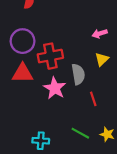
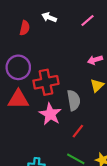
red line: (93, 99) -> (78, 131), moved, turned 56

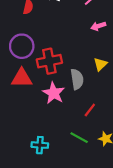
pink arrow: (95, 60) -> (98, 26), moved
red line: (78, 131) -> (90, 110), moved

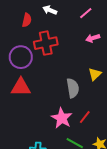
red cross: (49, 61) -> (46, 43), moved
pink star: (54, 93) -> (62, 118), moved

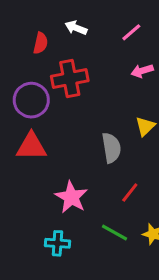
pink star: (62, 118) -> (71, 197), moved

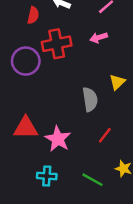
pink arrow: (142, 71) -> (99, 38), moved
red triangle: (31, 146) -> (26, 128), moved
green line: (114, 233) -> (92, 180), moved

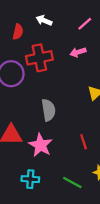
gray semicircle: (90, 99) -> (48, 110), moved
red line: (105, 135) -> (84, 142), turned -56

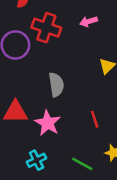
red cross: (39, 58) -> (46, 28), turned 30
cyan cross: (30, 179) -> (36, 160), turned -30

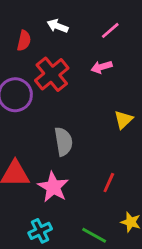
red cross: (46, 28) -> (52, 74), turned 32
red line: (95, 119) -> (109, 183), turned 42

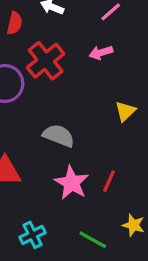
gray semicircle: (63, 142) -> (59, 136), turned -60
pink star: (53, 187) -> (72, 183), moved

